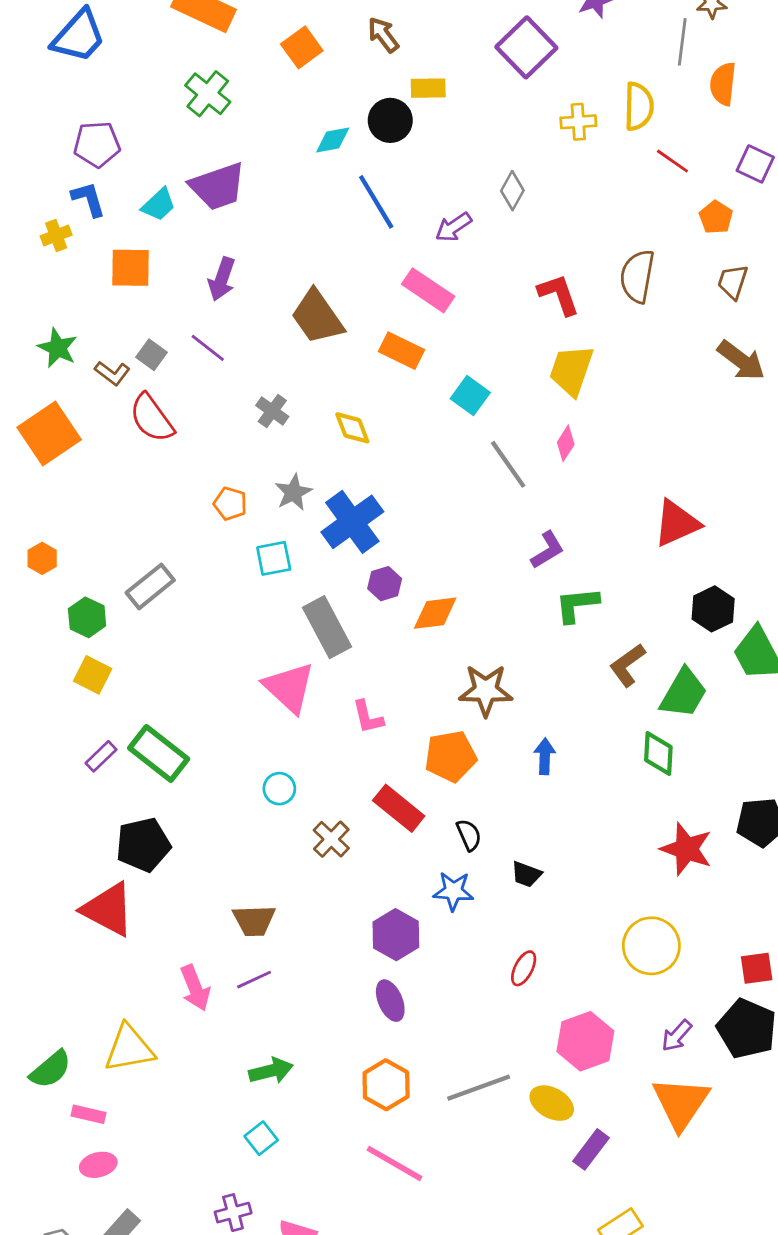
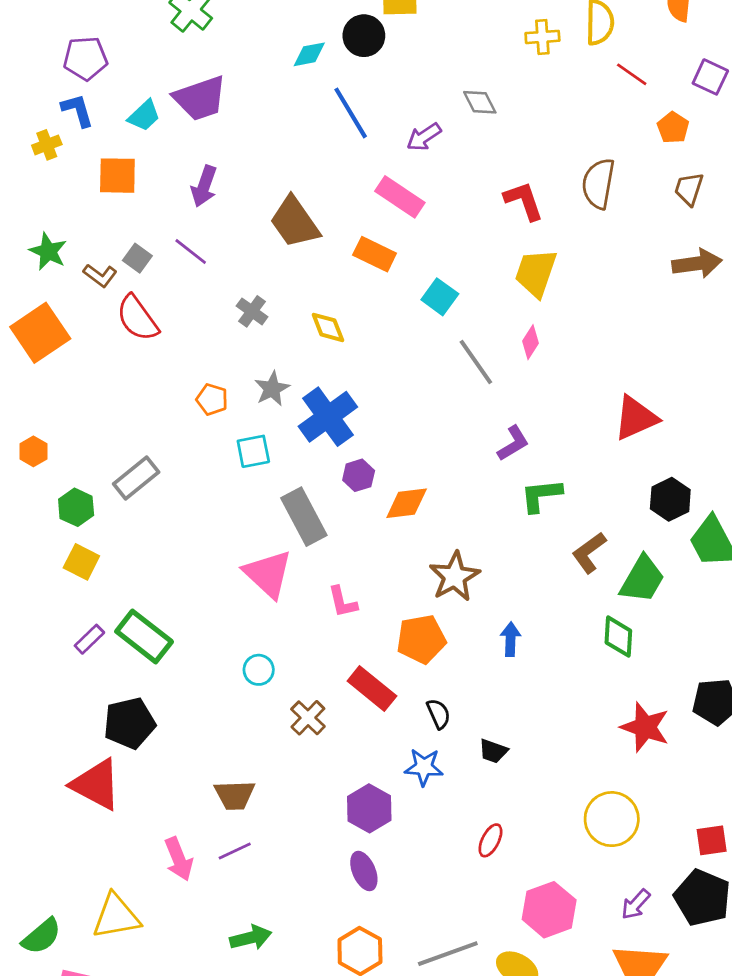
gray diamond: (512, 191) -> (480, 102), turned -56
brown arrow: (741, 360) -> (697, 263), turned -45
brown star: (486, 690) -> (454, 577), turned -30

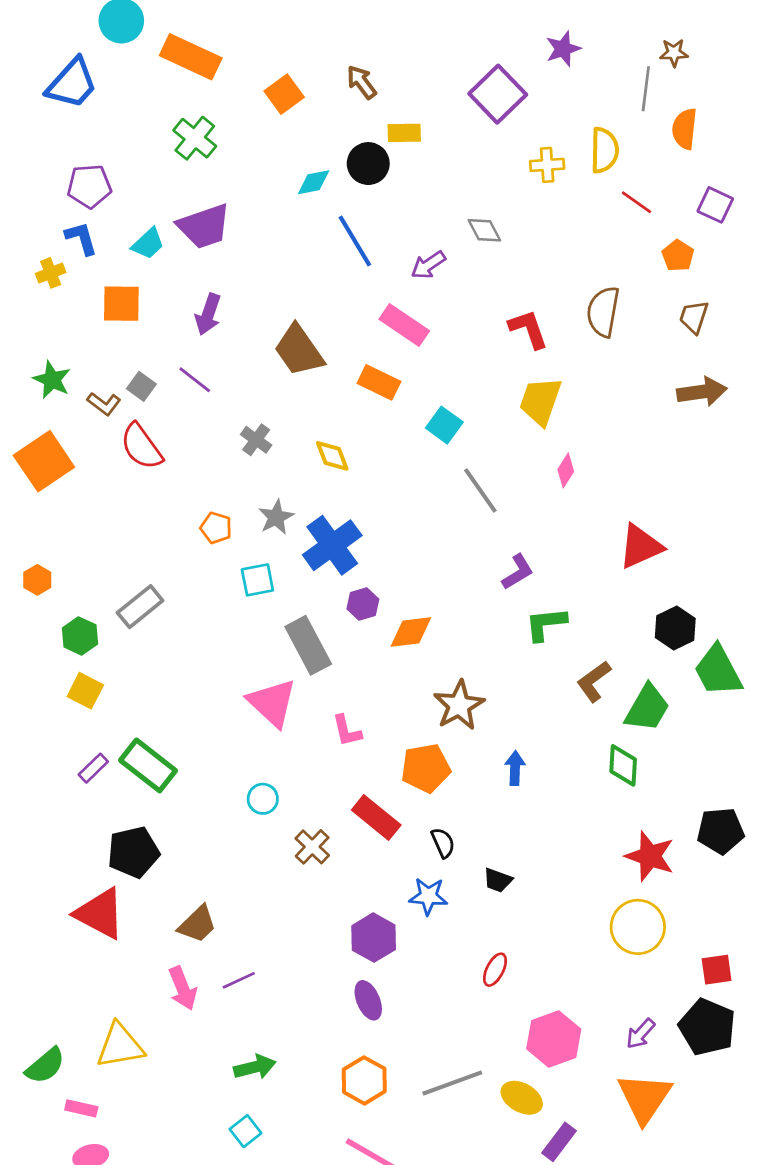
pink diamond: (530, 342) -> (566, 470), moved
brown trapezoid: (235, 795) -> (197, 924), moved, turned -42
yellow circle: (612, 819) -> (638, 927), moved

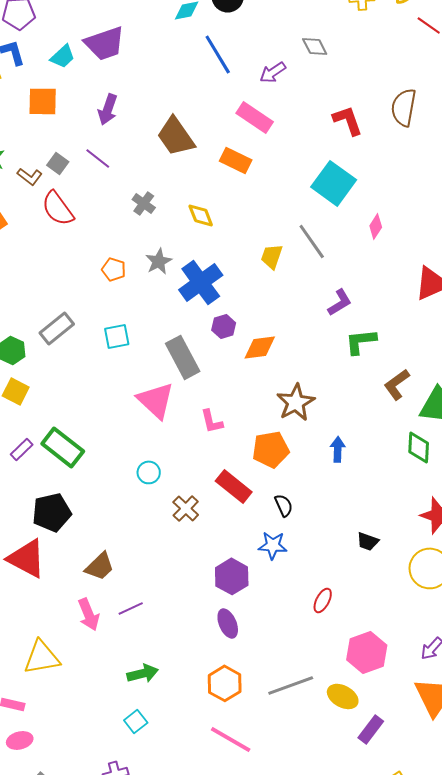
yellow trapezoid: (540, 401) -> (272, 256), moved, size x0.7
cyan square: (444, 425) -> (334, 183), moved, size x1.6
cyan square: (257, 580) -> (117, 336), moved
black trapezoid: (498, 880) -> (368, 541), moved

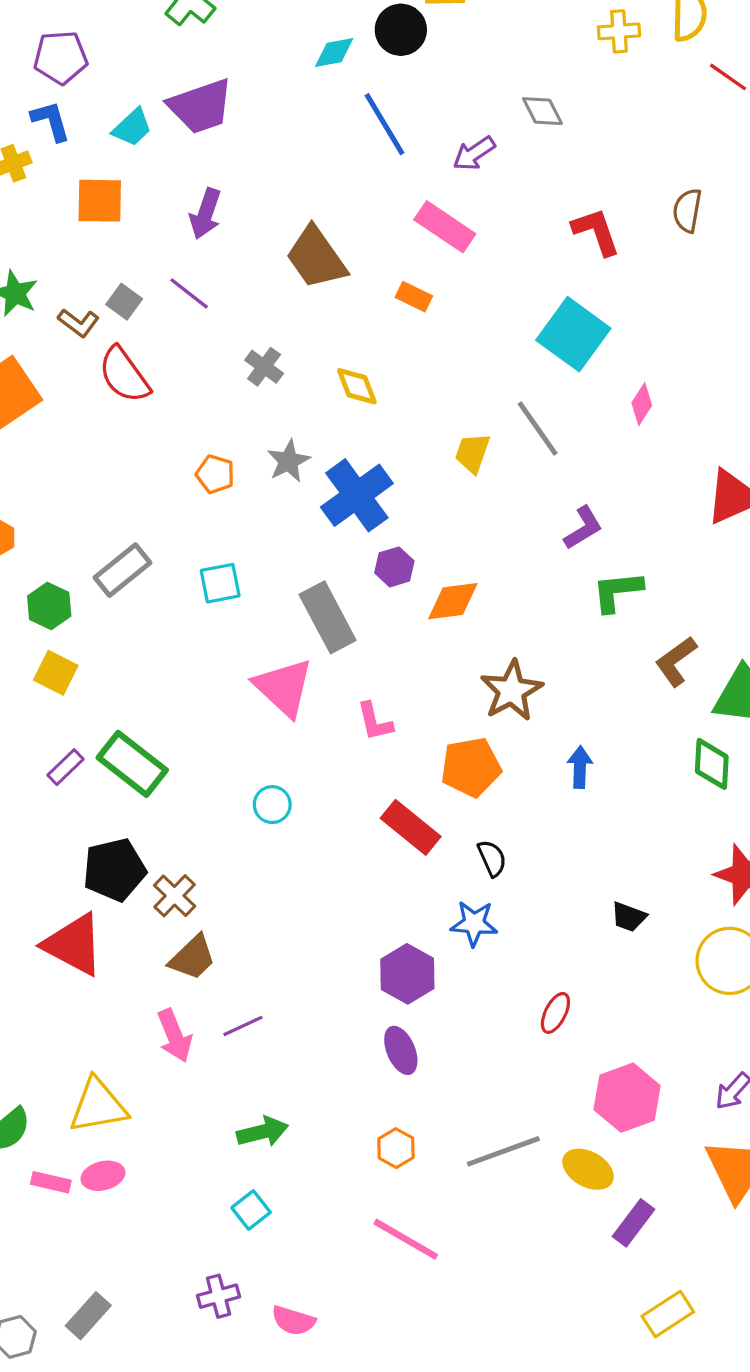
brown semicircle: (404, 107) -> (687, 210), size x0.7
orange rectangle: (236, 160) -> (414, 297), size x0.7
brown cross: (186, 508) -> (175, 896), moved
orange hexagon: (225, 683) -> (396, 1148), size x0.7
pink ellipse: (20, 740) -> (103, 1176), moved

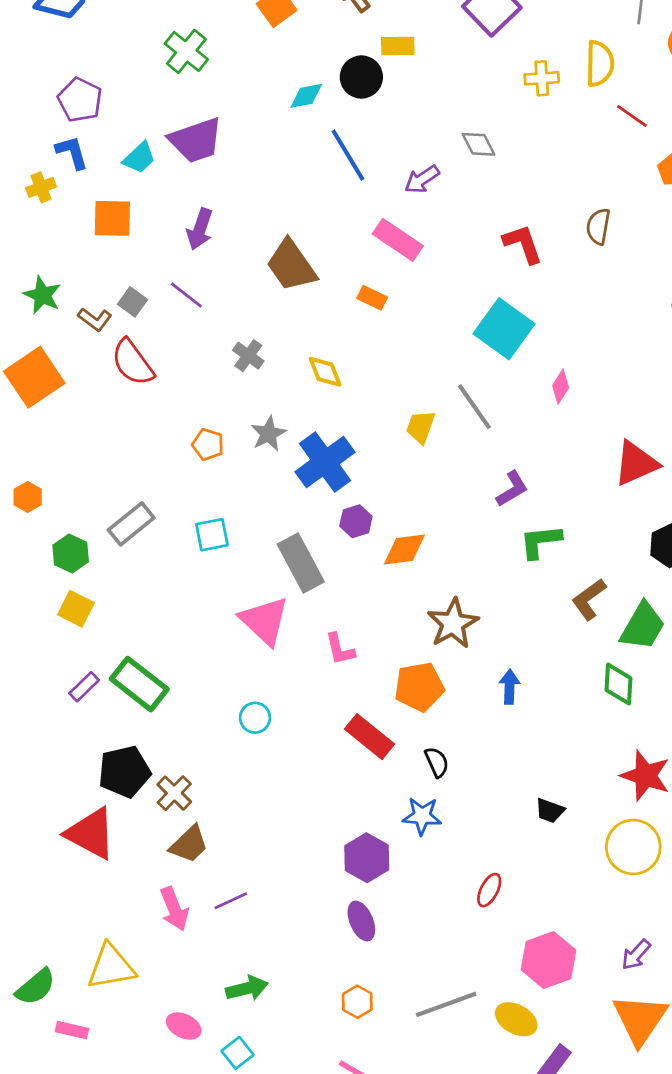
purple pentagon: (61, 57) -> (80, 100), turned 30
pink ellipse: (103, 1176) -> (184, 1026), moved, turned 40

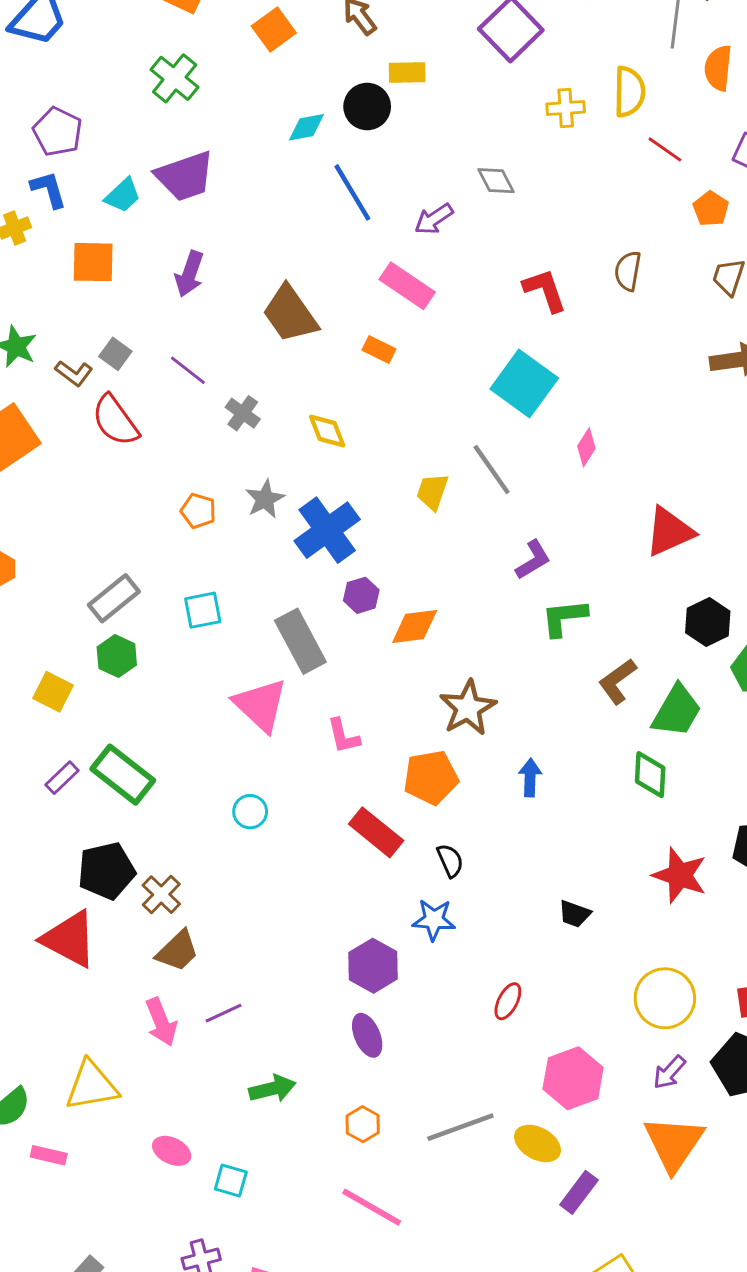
purple line: (186, 295) -> (188, 370), moved
green hexagon: (71, 554) -> (117, 656), moved
yellow circle: (633, 847) -> (665, 998), moved
green arrow: (247, 988) -> (272, 1089), moved
cyan square: (238, 1053) -> (231, 1180), turned -36

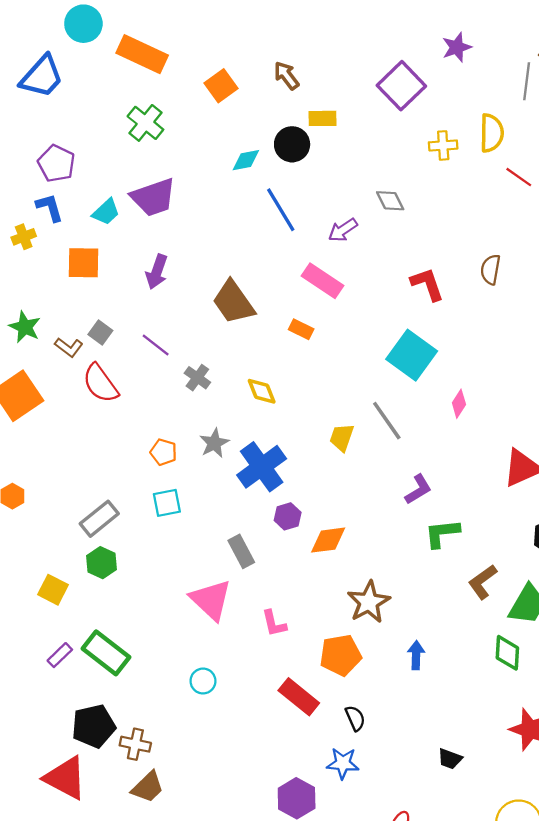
cyan square: (203, 610) -> (167, 503), moved
gray rectangle: (300, 641) -> (241, 551), size x0.7
brown cross: (161, 895) -> (135, 744), turned -32

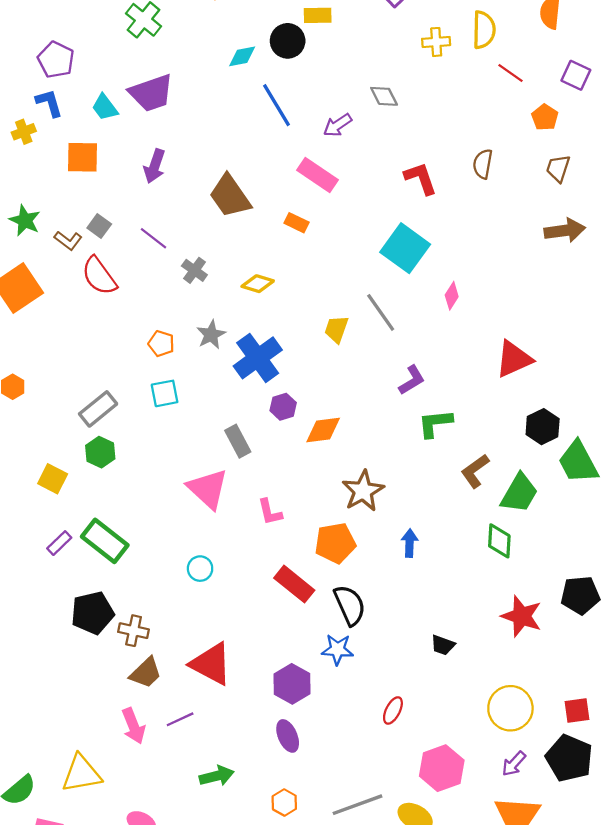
cyan trapezoid: (106, 212) -> (105, 107), turned 96
yellow diamond: (262, 391) -> (258, 284), turned -52
black semicircle: (355, 718) -> (350, 605), size x1.6
red triangle: (65, 778) -> (211, 664), moved

